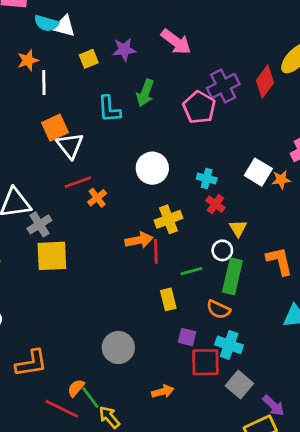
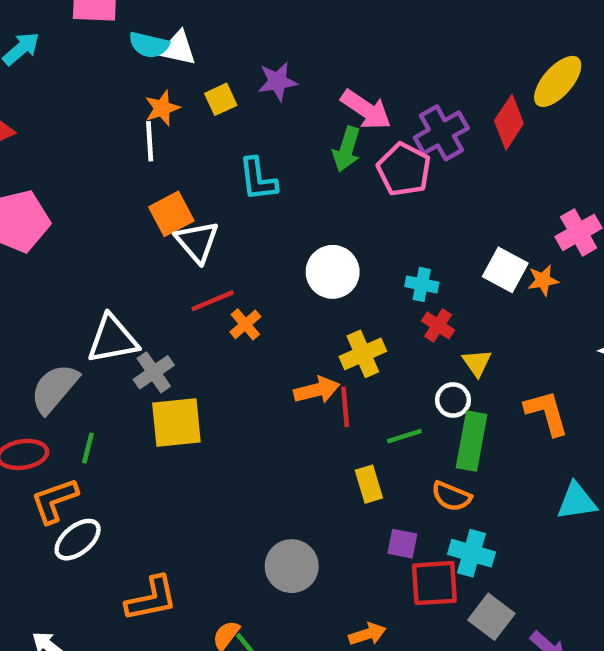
pink arrow: (176, 42) -> (366, 110), moved
orange star: (28, 60) -> (162, 108), moved
green arrow: (145, 93) -> (347, 149), moved

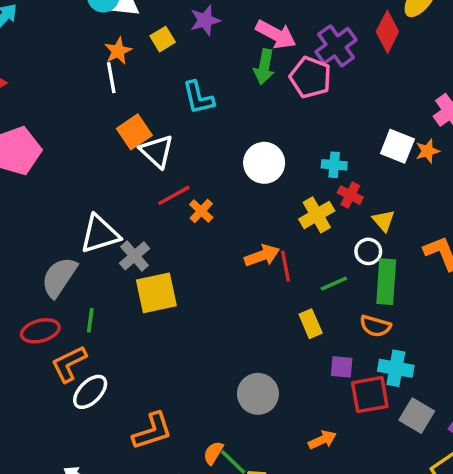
yellow cross: (363, 354) -> (317, 215), moved

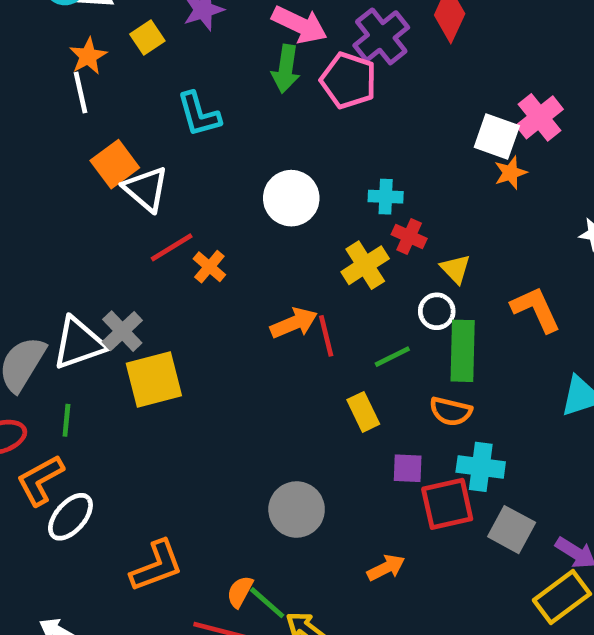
white square: (397, 146) -> (497, 137), moved
white triangle: (100, 234) -> (79, 343), moved

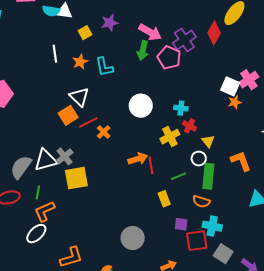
orange star: (88, 56) -> (80, 62), moved
orange square: (115, 164) -> (68, 115), moved
orange L-shape: (40, 480) -> (45, 211), moved

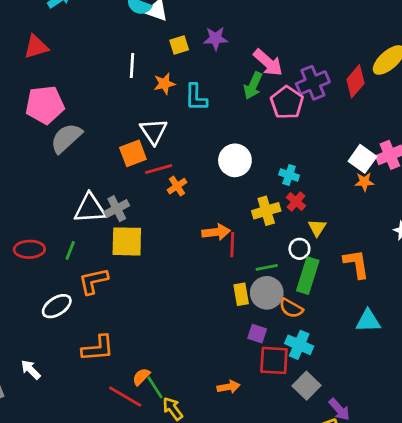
gray semicircle: (21, 167) -> (66, 138), moved
orange L-shape: (45, 211) -> (93, 281), moved
gray circle: (133, 238) -> (267, 293), moved

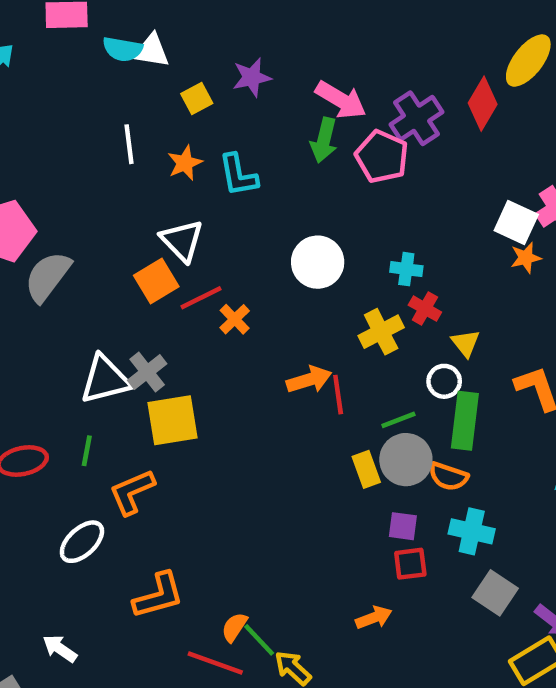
red square: (274, 360) -> (410, 564), moved, size x0.7

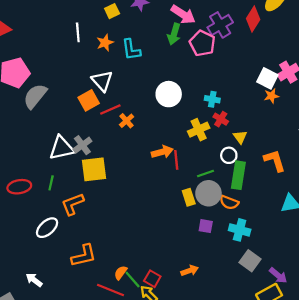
red square: (410, 564) -> (152, 279), moved, turned 35

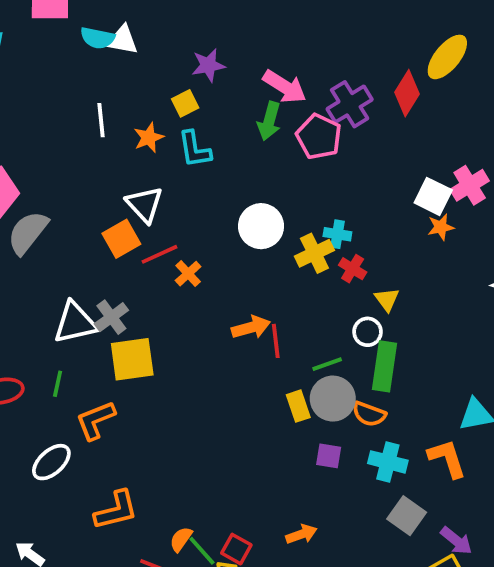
yellow square: (112, 11) -> (185, 103), moved
yellow cross: (199, 130) -> (314, 253), moved
orange L-shape: (275, 161) -> (447, 458), moved

